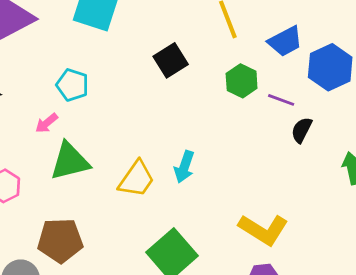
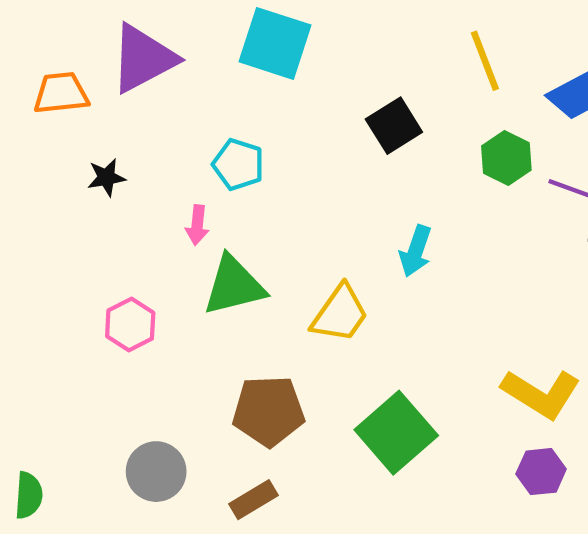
pink arrow: (47, 123) -> (197, 225), turned -45
cyan arrow: (184, 167) -> (416, 251), moved
brown pentagon: (60, 240) -> (269, 411), moved

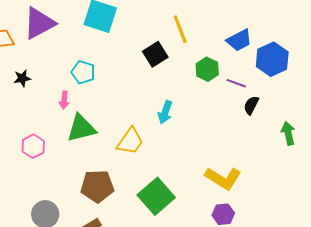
yellow line: (485, 61) -> (180, 29), moved

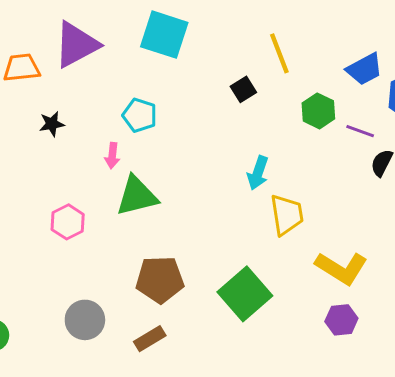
black square: (155, 54) -> (243, 89), size x0.7
yellow trapezoid: (130, 141) -> (287, 215), moved, turned -44

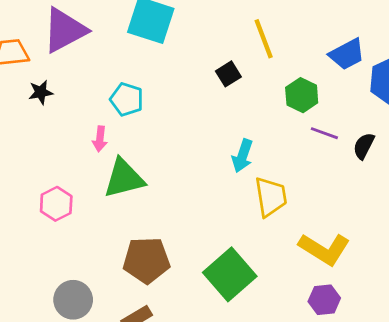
black star: (52, 124) -> (41, 92), moved
purple line: (360, 131) -> (324, 133), moved

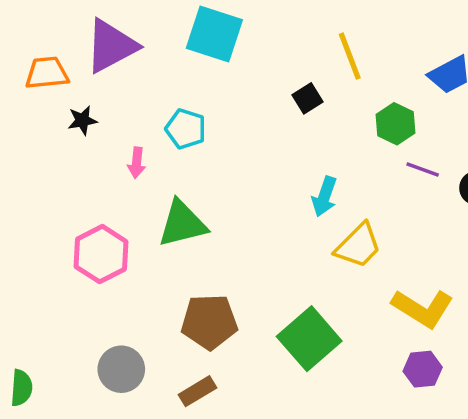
pink arrow: (100, 139) -> (137, 163), moved
yellow trapezoid: (271, 197) -> (358, 246), turned 54
pink hexagon: (56, 204) -> (101, 254), size x1.4

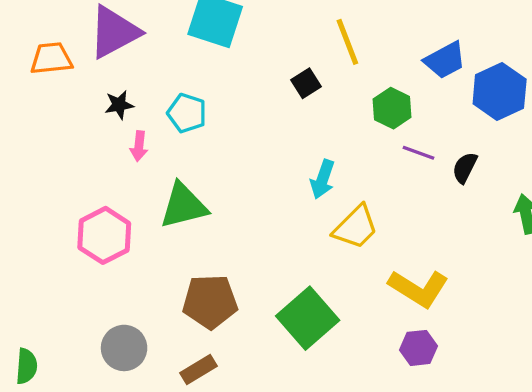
black star: (82, 120) -> (119, 105), moved

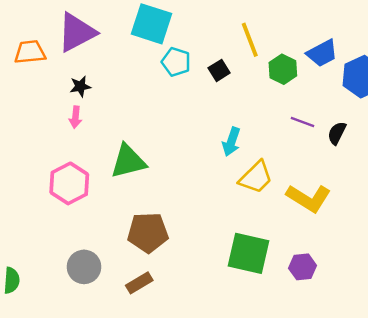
green hexagon: (392, 108) -> (283, 69), moved
cyan pentagon: (187, 113) -> (176, 62), moved
pink arrow: (139, 146) -> (75, 117), moved
yellow L-shape: (418, 288) -> (309, 198), moved
green square: (308, 318) -> (248, 253), moved, turned -36

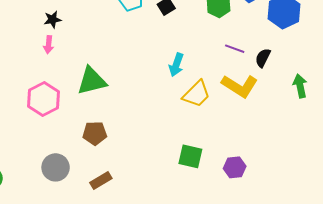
yellow L-shape: (309, 198) -> (240, 86), moved
brown pentagon: (148, 233) -> (95, 133), moved, size x0.7
green square: (248, 253) -> (190, 156), size x0.7

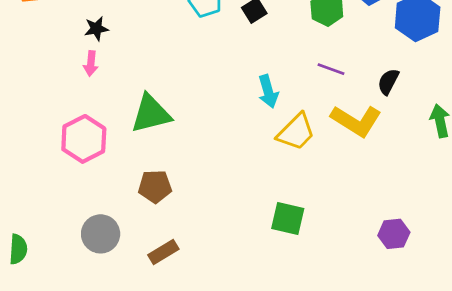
purple line: (235, 49) -> (331, 69), moved
cyan arrow: (176, 65) -> (268, 91), turned -35
purple hexagon: (235, 167) -> (394, 234), moved

